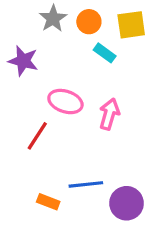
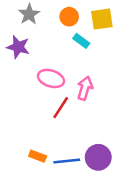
gray star: (53, 19) -> (29, 14), moved
red line: (37, 136) -> (61, 108), moved
blue line: (86, 184) -> (67, 161), moved

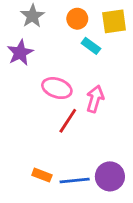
purple star: (18, 47) -> (20, 53), turned 30

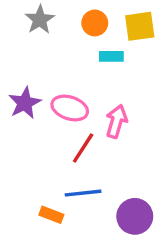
cyan rectangle: (91, 46) -> (111, 56), turned -36
purple star: (20, 53) -> (25, 103), moved
blue line: (75, 181) -> (83, 193), moved

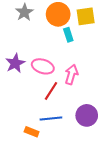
orange circle: (95, 23) -> (58, 14), size x1.5
cyan rectangle: (111, 56) -> (68, 35), turned 72
purple circle: (135, 216) -> (87, 115), moved

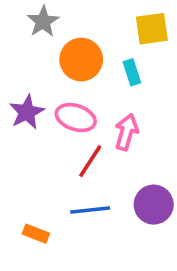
orange circle: (58, 14) -> (81, 60), moved
cyan rectangle: (68, 35) -> (132, 72), moved
orange rectangle: (32, 132) -> (36, 234), moved

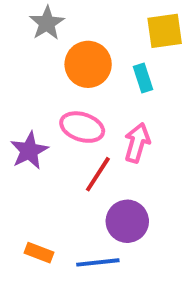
purple star: (27, 112) -> (29, 151), moved
purple circle: (154, 205) -> (127, 221), moved
blue line: (90, 210) -> (98, 262), moved

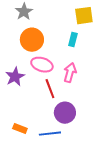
orange circle: (88, 64) -> (32, 40), moved
cyan rectangle: (143, 78) -> (73, 40), turned 32
red line: (98, 174) -> (50, 89), turned -54

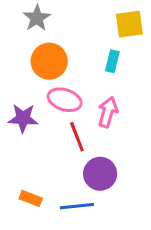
purple star: (15, 77) -> (23, 118), turned 30

